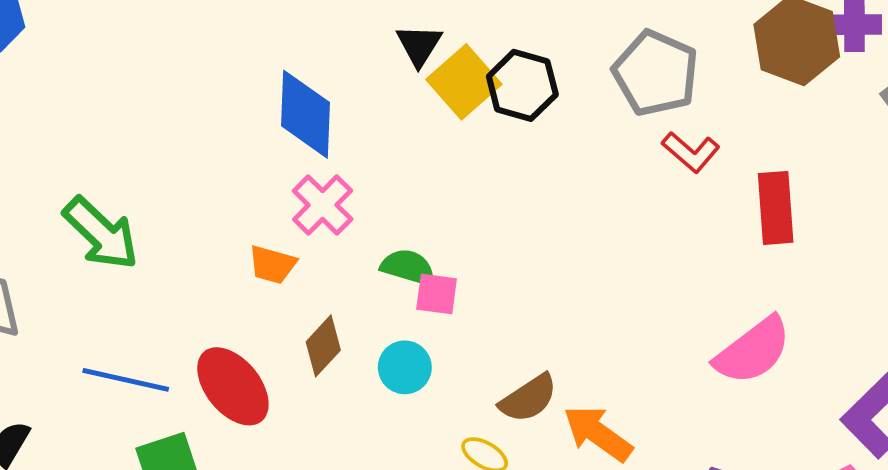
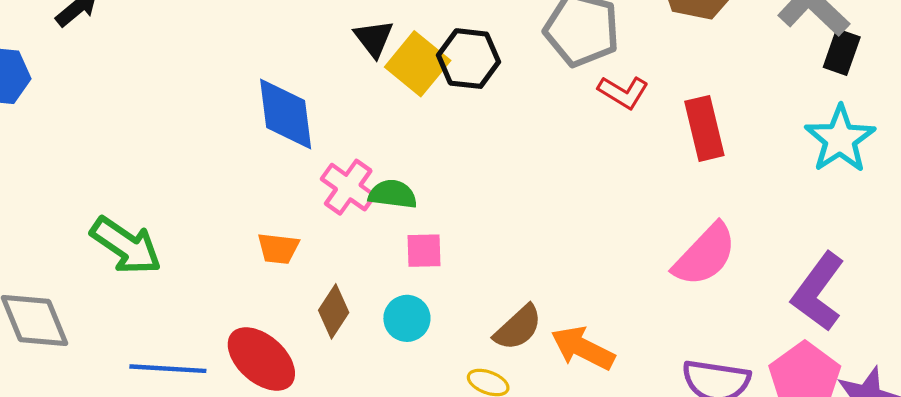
pink cross: (323, 205) -> (348, 187), moved
green semicircle: (408, 267) -> (393, 194), moved

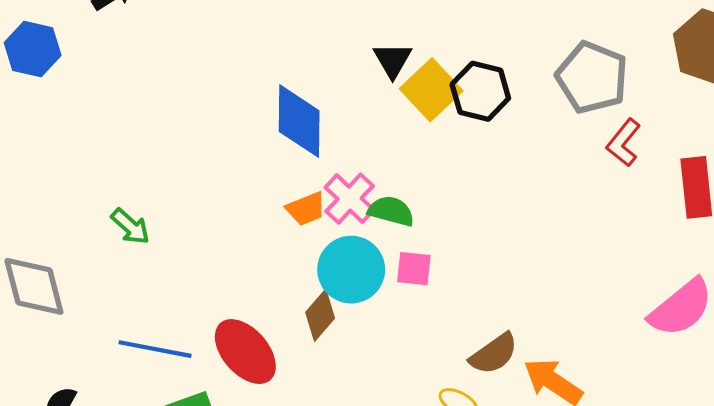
red L-shape: (623, 92) -> (624, 143), turned 90
green arrow: (126, 246) -> (130, 227), size x0.6
orange trapezoid: (278, 248) -> (306, 209), moved, turned -36
cyan circle: (407, 318) -> (351, 270), moved, size x1.5

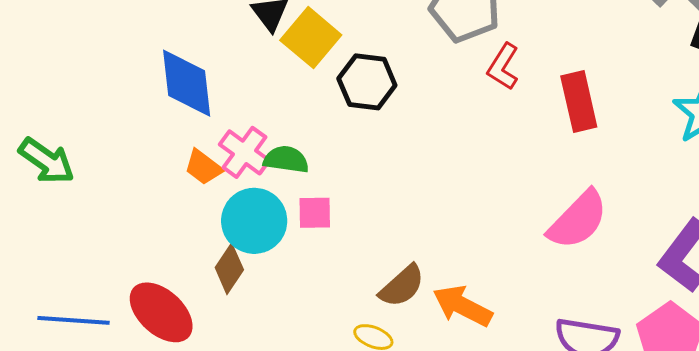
black hexagon: (480, 91) -> (367, 82), moved
orange trapezoid: (306, 209) -> (203, 167), turned 66
green arrow: (130, 227) -> (47, 161), moved, size x1.4

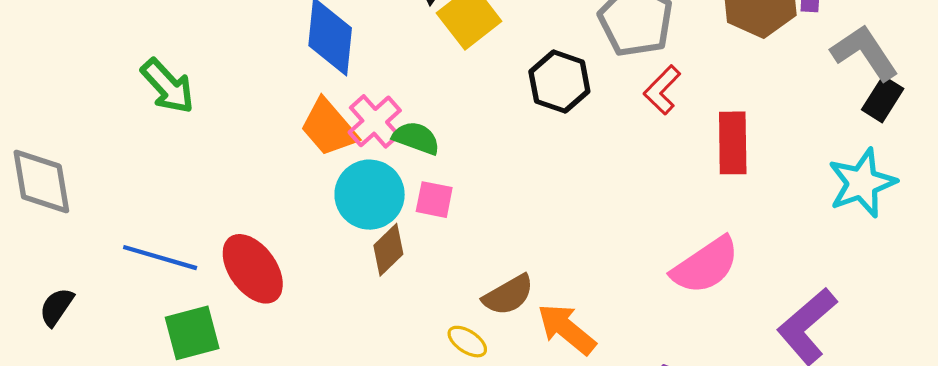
black hexagon: (367, 82) -> (559, 82), moved
orange trapezoid: (203, 167) -> (329, 128), size x1.5
brown diamond: (229, 269) -> (388, 250), moved

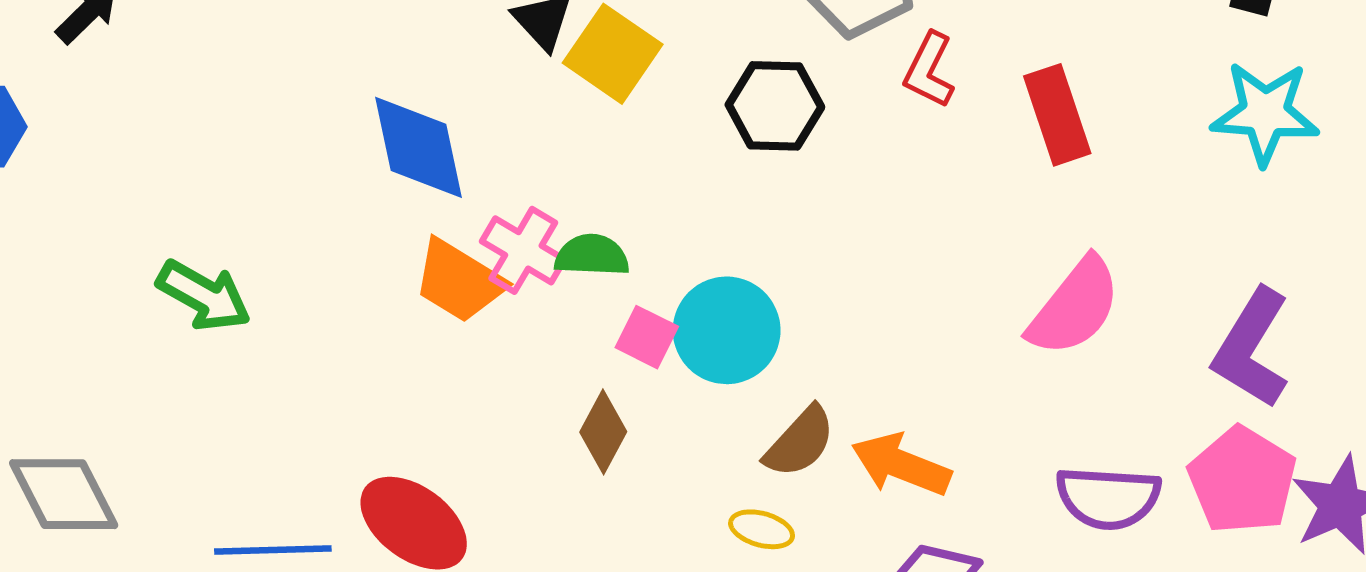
cyan star: (862, 183) -> (1265, 113), turned -30
cyan circle: (370, 195) -> (727, 330), moved
pink square: (434, 200) -> (647, 337), turned 33

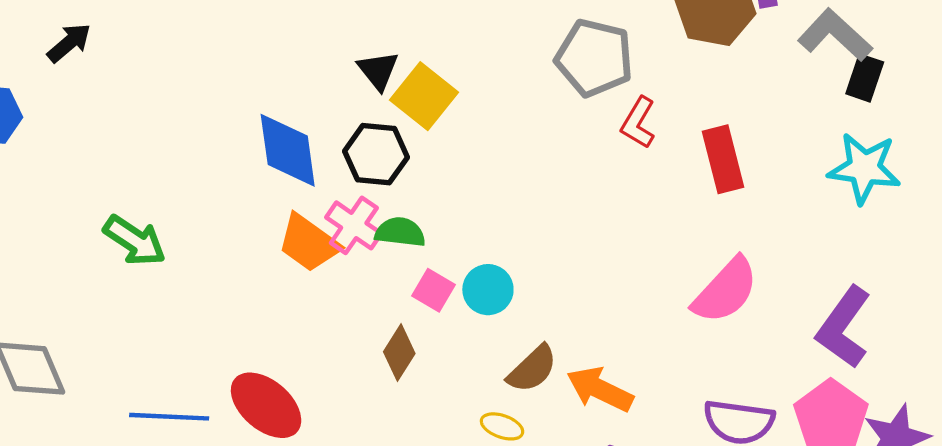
black hexagon: (775, 106) -> (376, 154), moved
cyan circle: (727, 330) -> (488, 290), size x0.7

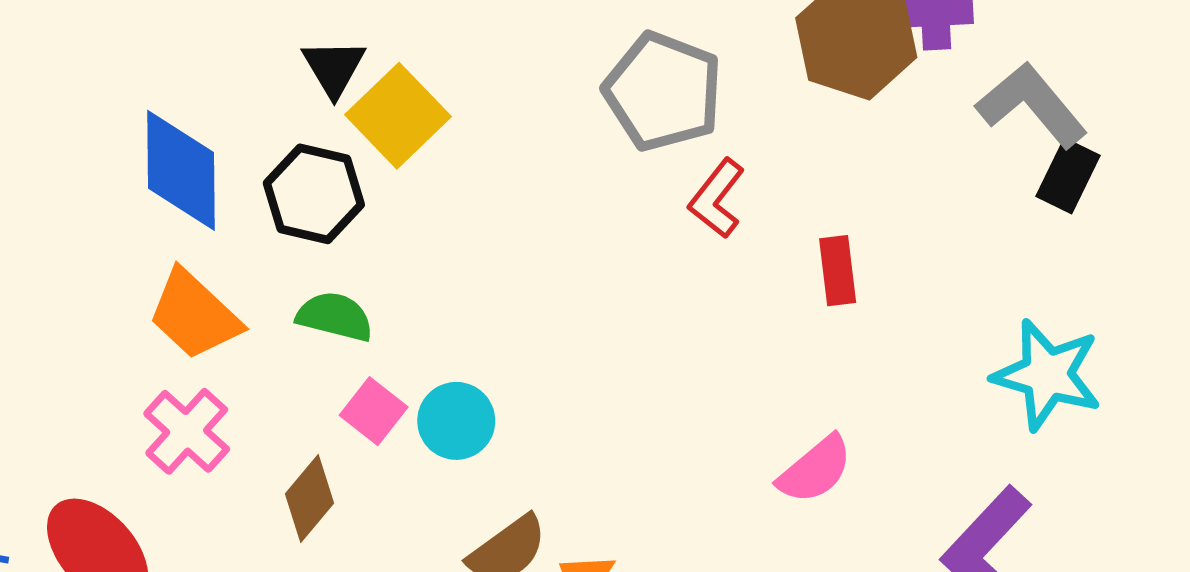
red rectangle: (723, 159) -> (838, 271), size x0.7
cyan star: (864, 168) -> (1047, 375), moved
pink cross: (354, 225) -> (187, 431), moved
pink semicircle: (725, 291) -> (815, 470), size x0.7

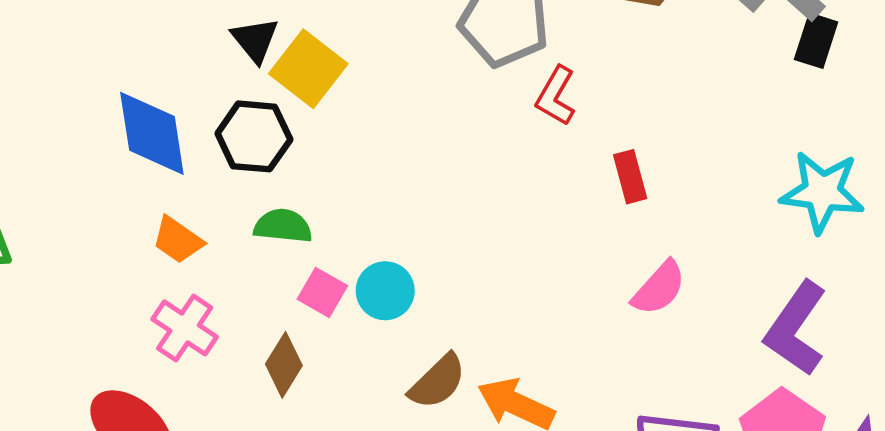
red rectangle: (838, 271) -> (630, 177), moved
orange trapezoid: (194, 315) -> (178, 240), size x0.7

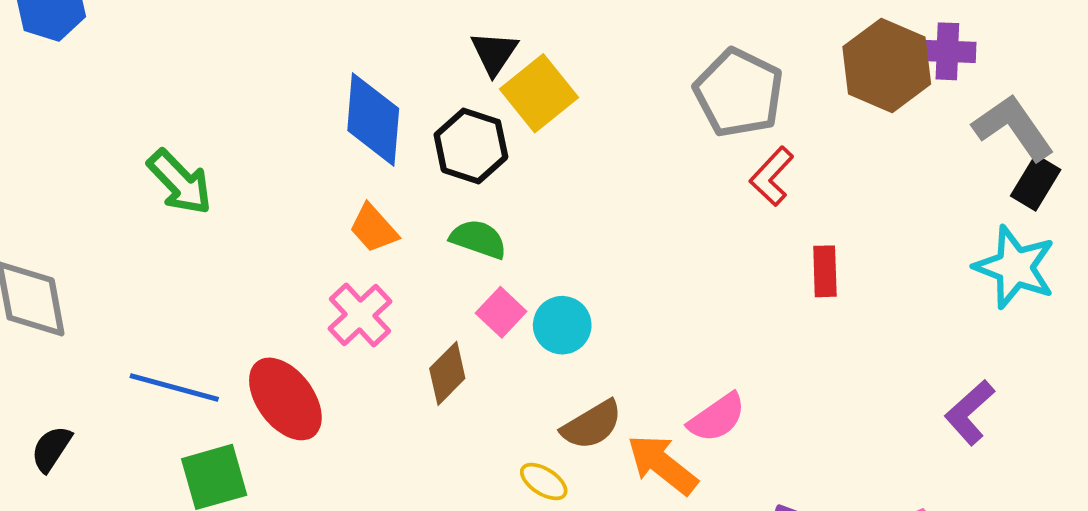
cyan star: (822, 192) -> (1015, 267), moved
pink semicircle: (659, 288) -> (717, 418), moved
purple L-shape: (796, 328) -> (970, 412), moved, size x0.7

